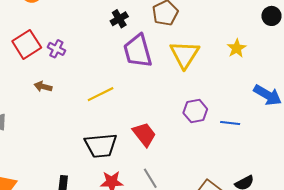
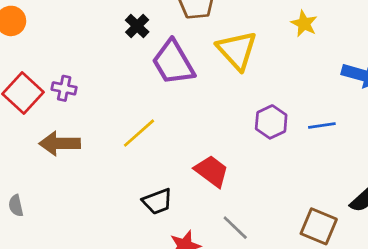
brown arrow: (43, 87) -> (60, 143), size x1.6
black trapezoid: (101, 145) -> (157, 201), size x0.7

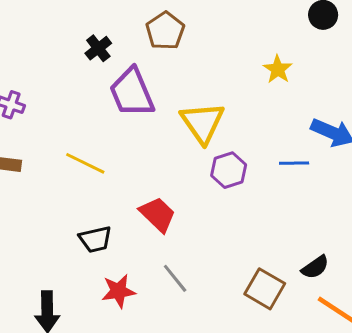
yellow triangle: (237, 50) -> (202, 123), moved
blue line: (322, 126) -> (294, 163), moved
yellow line: (139, 133) -> (85, 163), turned 60

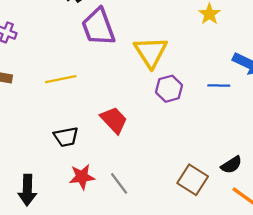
yellow line: (85, 163) -> (61, 79), turned -40
gray line: (175, 278) -> (119, 183), moved

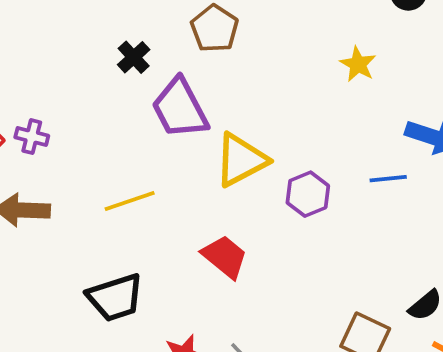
yellow triangle: (151, 52) -> (241, 160), moved, turned 42
black trapezoid: (66, 137) -> (115, 298), moved, size x1.4

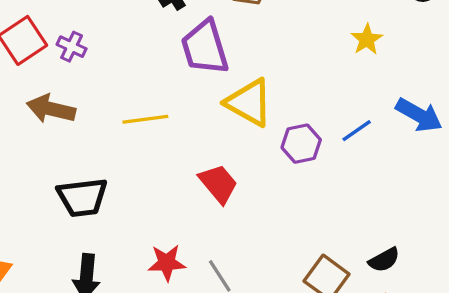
yellow triangle: (241, 160) -> (249, 103), turned 46
blue line: (388, 179) -> (357, 131), moved, turned -40
black trapezoid: (115, 298) -> (82, 197), moved

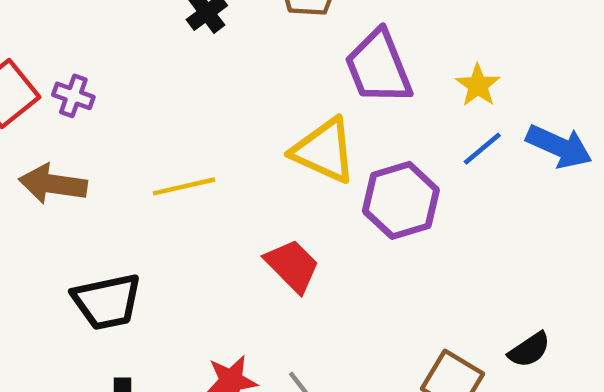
yellow star: (367, 39) -> (478, 85), moved
purple trapezoid: (205, 47) -> (378, 67), moved
blue line: (357, 131) -> (482, 149), moved
purple hexagon: (301, 144) -> (401, 200), size x1.4

